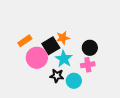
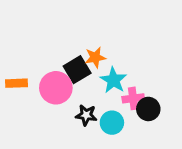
orange rectangle: (25, 41) -> (16, 83), moved, turned 32
black circle: (90, 48) -> (148, 109), moved
cyan star: (64, 59) -> (113, 80), moved

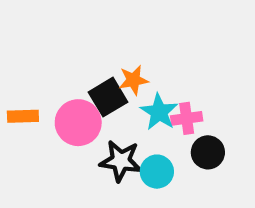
pink cross: (133, 98) -> (187, 118), moved
black star: (86, 115) -> (121, 161), size x1.4

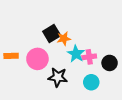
black square: (108, 97) -> (52, 34), moved
black circle: (208, 152) -> (110, 63), moved
cyan circle: (157, 172) -> (91, 82), moved

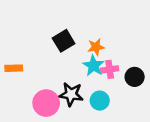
orange star: (64, 39) -> (96, 47), moved
pink circle: (37, 59) -> (46, 103), moved
cyan circle: (91, 82) -> (100, 101), moved

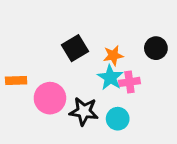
black circle: (135, 77) -> (156, 48), moved
pink circle: (46, 103) -> (50, 98), moved

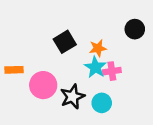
black circle: (156, 48) -> (135, 29), moved
black star: (84, 111) -> (72, 97), turned -30

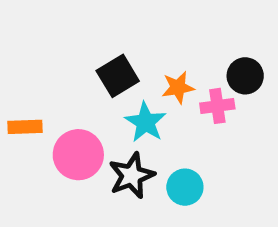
black circle: (135, 29) -> (245, 76), moved
cyan star: (95, 67) -> (146, 122), moved
pink cross: (112, 71) -> (217, 106), moved

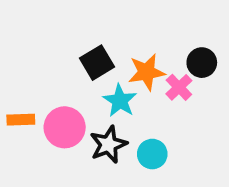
orange star: (178, 87) -> (147, 72), size x1.4
pink cross: (217, 106) -> (179, 87), turned -36
orange rectangle: (25, 127) -> (21, 120), moved

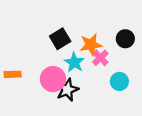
pink cross: (179, 87) -> (100, 58), moved
pink circle: (65, 127) -> (53, 79), moved
cyan circle: (152, 154) -> (119, 81), moved

